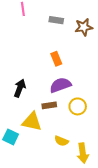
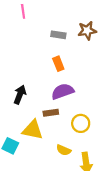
gray rectangle: (56, 20) -> (58, 35), moved
yellow circle: (78, 106) -> (81, 123), moved

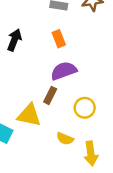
black arrow: (20, 95) -> (14, 40), moved
brown rectangle: (51, 113) -> (50, 95), turned -56

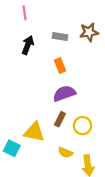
black arrow: (14, 40) -> (28, 45), moved
brown rectangle: (50, 95) -> (60, 119), moved

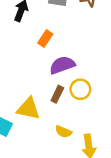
orange rectangle: (60, 65) -> (45, 38), moved, turned 56
yellow circle: (83, 126) -> (80, 89), moved

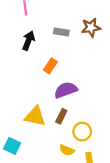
yellow circle: (80, 89) -> (82, 132), moved
yellow triangle: (28, 109) -> (35, 116), moved

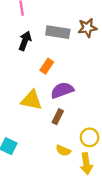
gray rectangle: (61, 32) -> (58, 32), size x1.5
yellow triangle: (35, 116) -> (31, 100), moved
yellow circle: (82, 132) -> (90, 137), moved

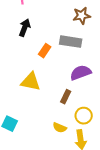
gray rectangle: (58, 32) -> (71, 42), moved
purple semicircle: (62, 90) -> (81, 73), moved
brown rectangle: (58, 117) -> (66, 97), moved

